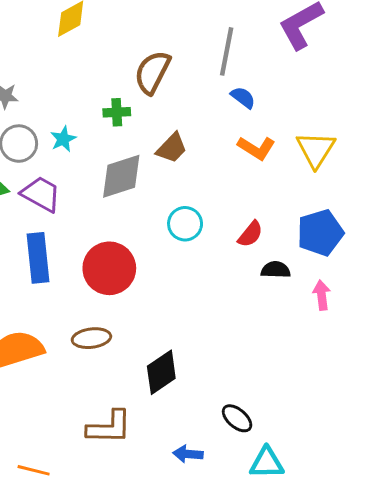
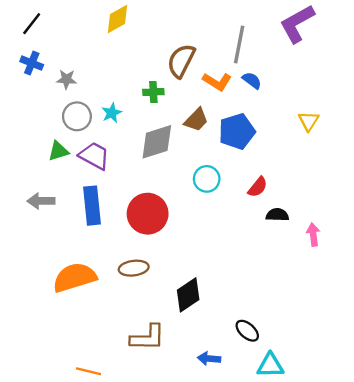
orange L-shape: (256, 148) -> (217, 82), moved
yellow triangle: (316, 149) -> (309, 121), size x0.7
blue pentagon: (320, 233) -> (237, 131), moved

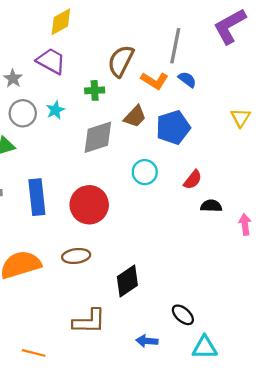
gray star: (66, 79) -> (13, 78), turned 30
purple trapezoid: (94, 156) -> (51, 61), moved

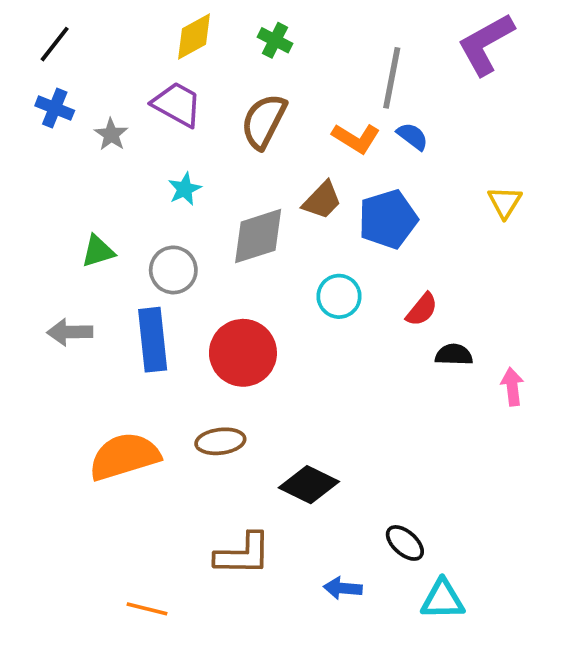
brown semicircle: (121, 61) -> (264, 121), moved
green cross: (95, 90) -> (275, 40), moved, turned 30
gray circle: (23, 113) -> (173, 270), moved
black diamond: (127, 281) -> (309, 485), turned 60

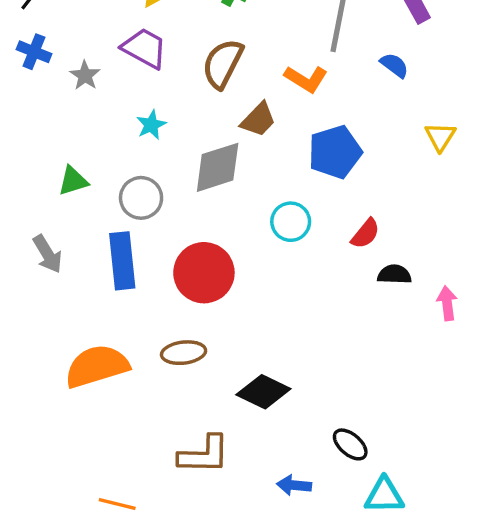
blue semicircle: (412, 136) -> (394, 65), moved
brown trapezoid: (322, 200) -> (258, 120), moved
gray arrow: (70, 332) -> (48, 254), turned -120

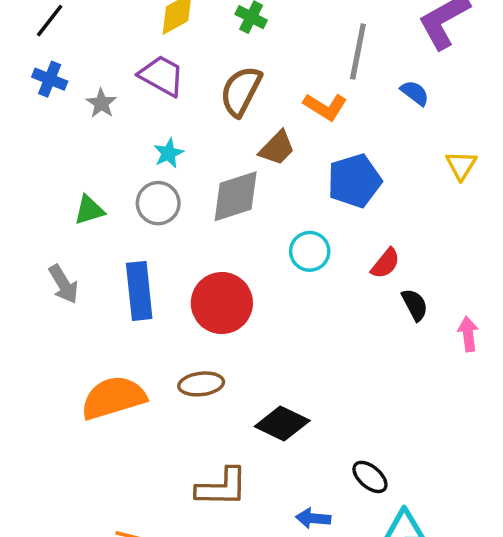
gray circle: (141, 198) -> (158, 203), moved
black semicircle: (394, 274) -> (415, 305), turned 60

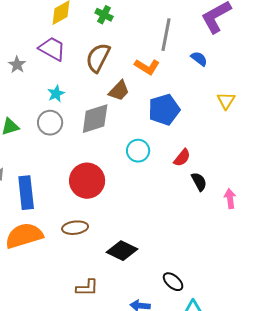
blue rectangle: (139, 291) -> (26, 193), moved
brown L-shape: (222, 487) -> (87, 288), size x0.7

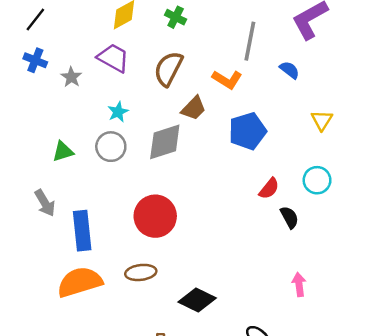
cyan circle: (138, 151) -> (317, 180), moved
pink arrow: (230, 199) -> (299, 284), moved

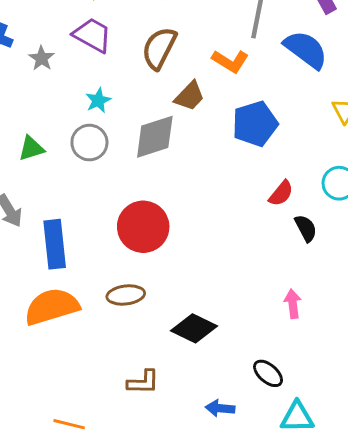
blue semicircle: (289, 70) -> (306, 50), size x1.8
pink arrow: (299, 284) -> (293, 304), moved

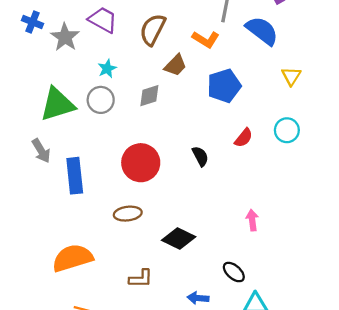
gray star: (42, 58) -> (65, 37), size x1.5
gray diamond: (155, 137) -> (149, 96), size x0.7
green triangle: (31, 148) -> (57, 104), size x1.8
black semicircle: (306, 228) -> (200, 156), moved
orange semicircle: (52, 307) -> (73, 258), moved

